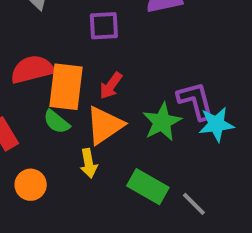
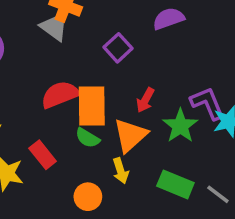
purple square: (104, 26) -> (118, 48), turned -32
red arrow: (111, 86) -> (145, 100), moved
orange circle: (31, 185) -> (88, 197), moved

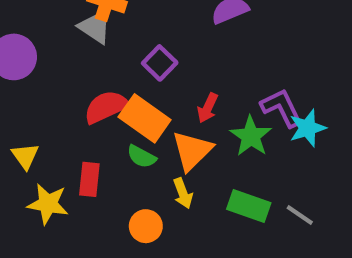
purple square: (118, 48) -> (160, 63), moved
orange rectangle: (92, 106) -> (145, 118), turned -51
red rectangle: (43, 155) -> (89, 179), turned 48

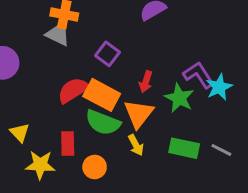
green semicircle: (142, 157) -> (103, 122), size x1.6
orange circle: (146, 226) -> (95, 167), moved

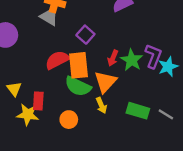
purple L-shape: (199, 75) -> (153, 56), turned 50
orange rectangle: (102, 95) -> (79, 65), turned 52
green star: (179, 98) -> (132, 60), moved
red rectangle: (68, 143) -> (38, 101), moved

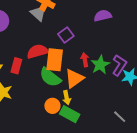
red arrow: (113, 58) -> (85, 60), turned 136
red rectangle: (38, 101) -> (16, 66), moved
green rectangle: (138, 111) -> (70, 114), moved
orange circle: (69, 120) -> (52, 106), moved

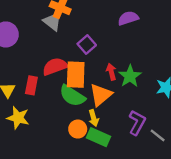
purple L-shape: (119, 65) -> (137, 123), moved

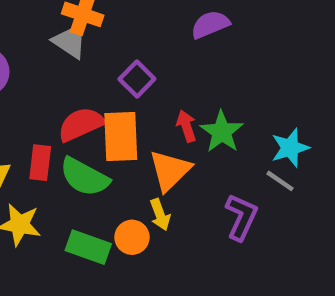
green semicircle: (72, 96) -> (84, 177), moved
gray line: (158, 135) -> (280, 181), moved
green rectangle: (99, 137) -> (88, 247), moved

